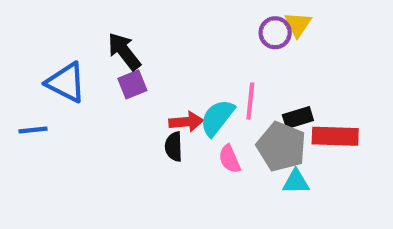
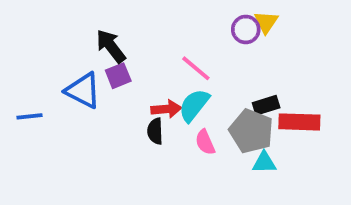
blue triangle: (66, 82) -> (83, 90), moved
pink line: (250, 101) -> (196, 68), moved, turned -56

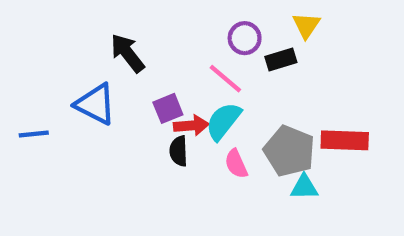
purple circle: (246, 29) -> (245, 38), moved
purple square: (118, 76) -> (168, 108), moved
black rectangle: (266, 105) -> (281, 59), moved

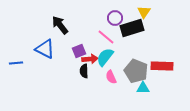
black rectangle: (281, 59) -> (132, 28), size x1.6

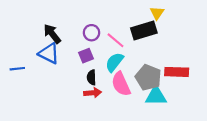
purple circle: (115, 18) -> (91, 33), moved
black arrow: (60, 25) -> (52, 34), moved
red arrow: (90, 59) -> (93, 93), moved
pink semicircle: (111, 77) -> (121, 84), size x1.6
cyan triangle: (143, 88) -> (156, 96), size x1.5

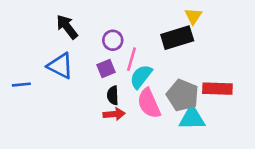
black arrow: (52, 34) -> (67, 27), moved
pink line: (116, 40) -> (132, 59), moved, turned 66

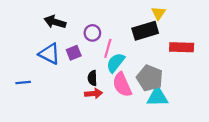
black arrow: (67, 27) -> (55, 22), turned -35
purple square: (106, 68) -> (74, 53), moved
blue line: (21, 85) -> (23, 82), moved
red rectangle: (217, 89) -> (182, 47), moved

